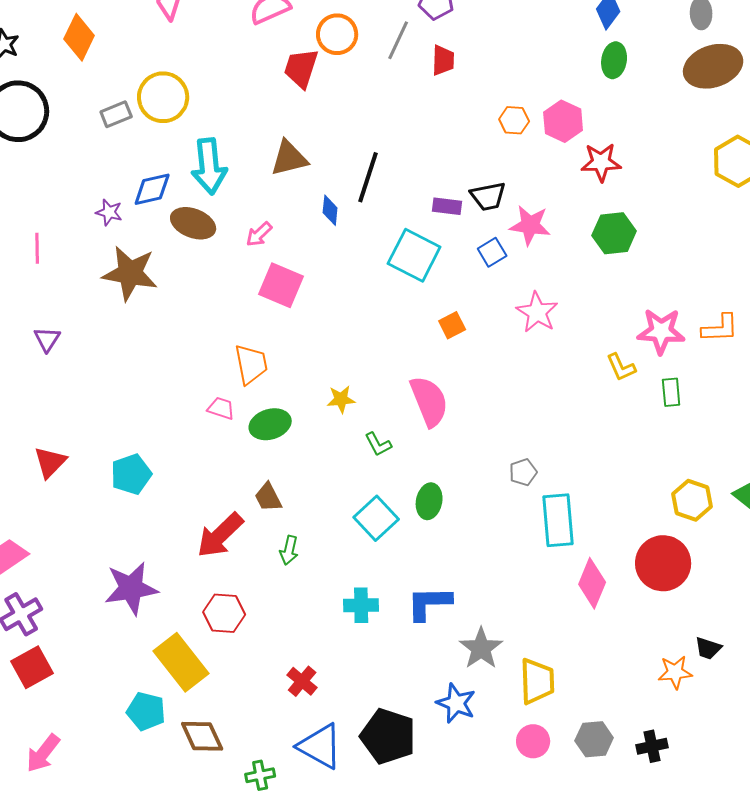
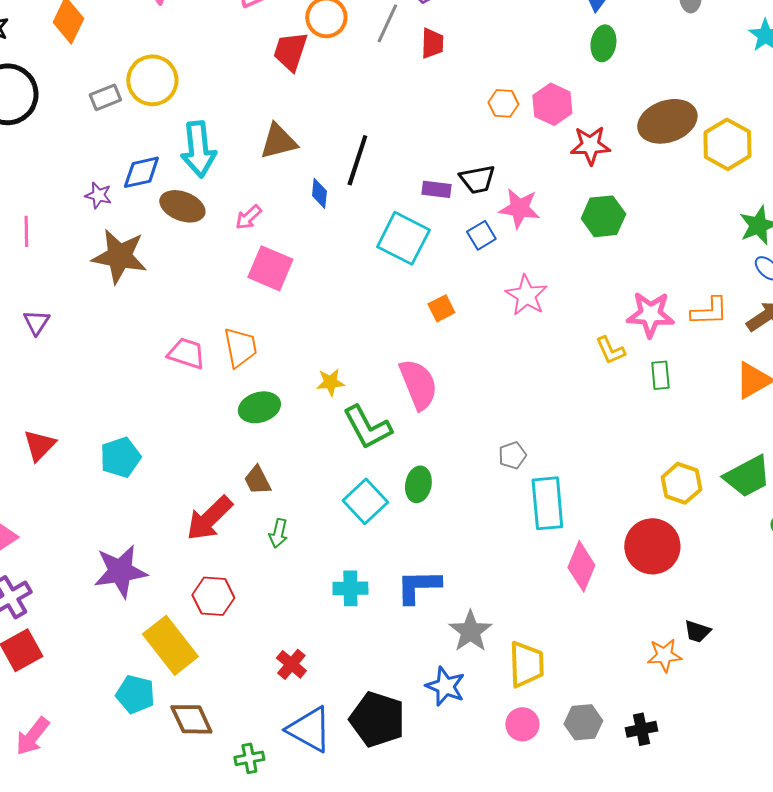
brown ellipse: (713, 66) -> (667, 121), moved
pink trapezoid: (221, 408) -> (186, 353), moved, size x1.4
green L-shape: (378, 444) -> (367, 427), size x1.8

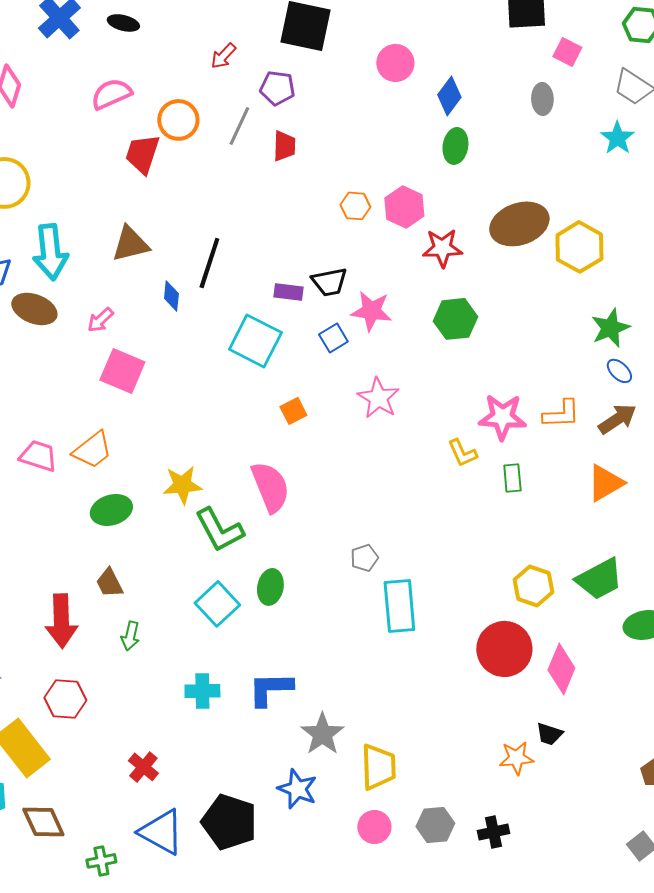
orange trapezoid: (240, 347) -> (92, 450), turned 63
yellow star: (330, 382) -> (182, 485), size x1.4
red arrow: (209, 518) -> (61, 621), turned -48
pink diamond: (581, 566) -> (561, 669), moved

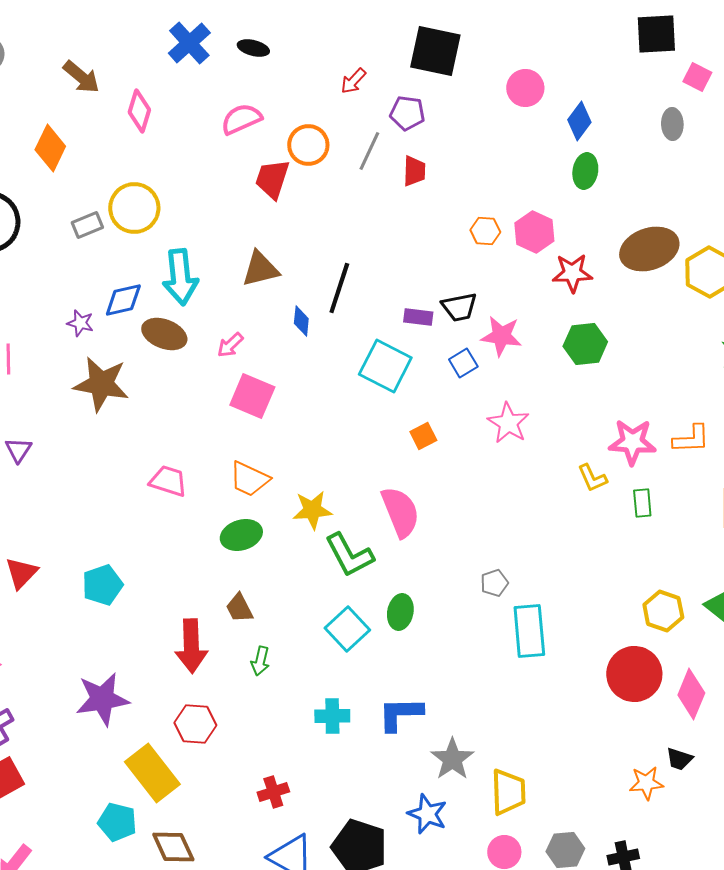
orange trapezoid: (92, 450) -> (249, 479), moved, turned 63
red cross: (143, 767) -> (273, 792), turned 32

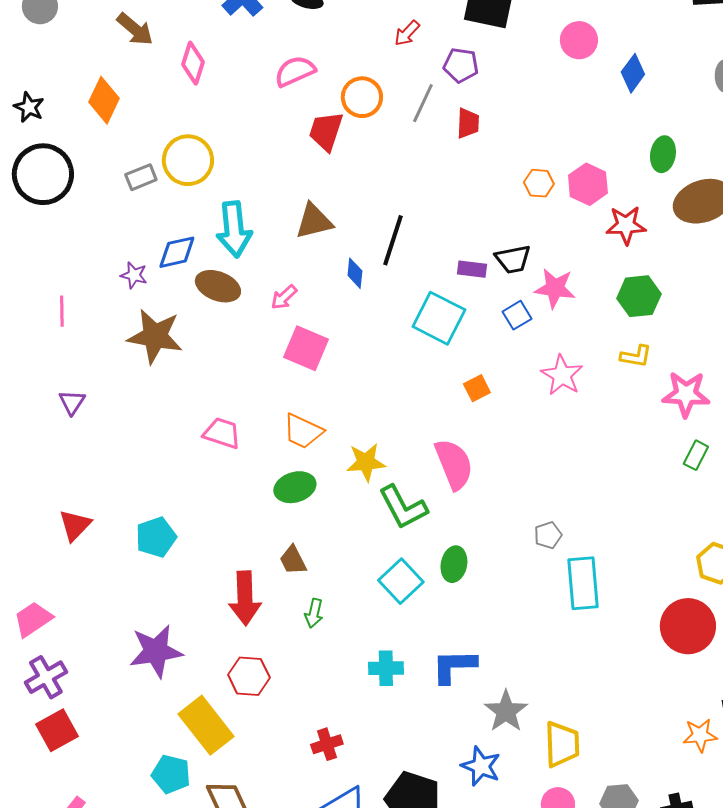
green ellipse: (585, 171) -> (663, 154), moved
yellow L-shape: (592, 478) -> (636, 356), moved, turned -56
green rectangle: (642, 503) -> (696, 455), turned 32

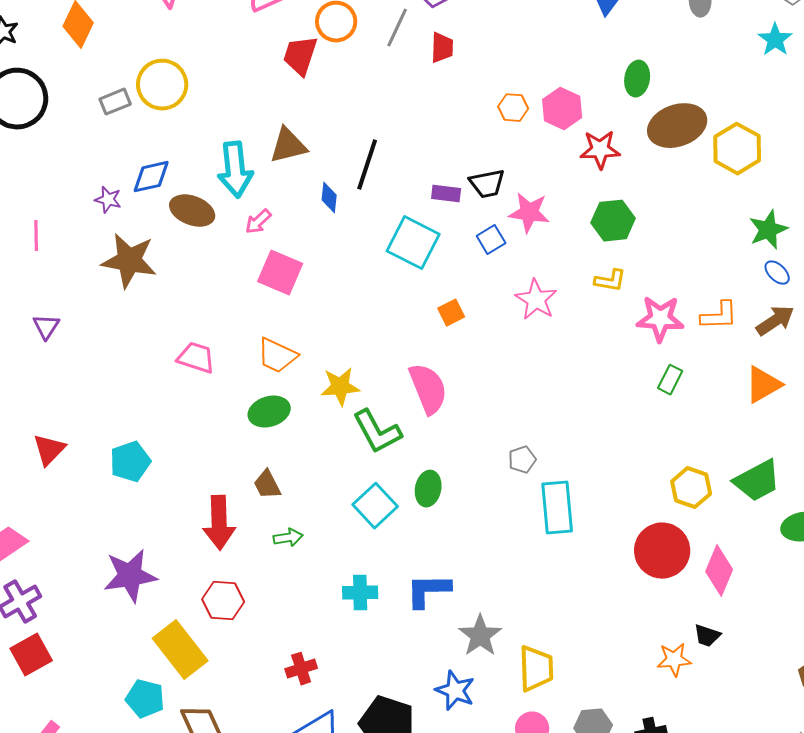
cyan arrow: (234, 229) -> (235, 170), moved
green arrow: (314, 613) -> (288, 538), turned -112

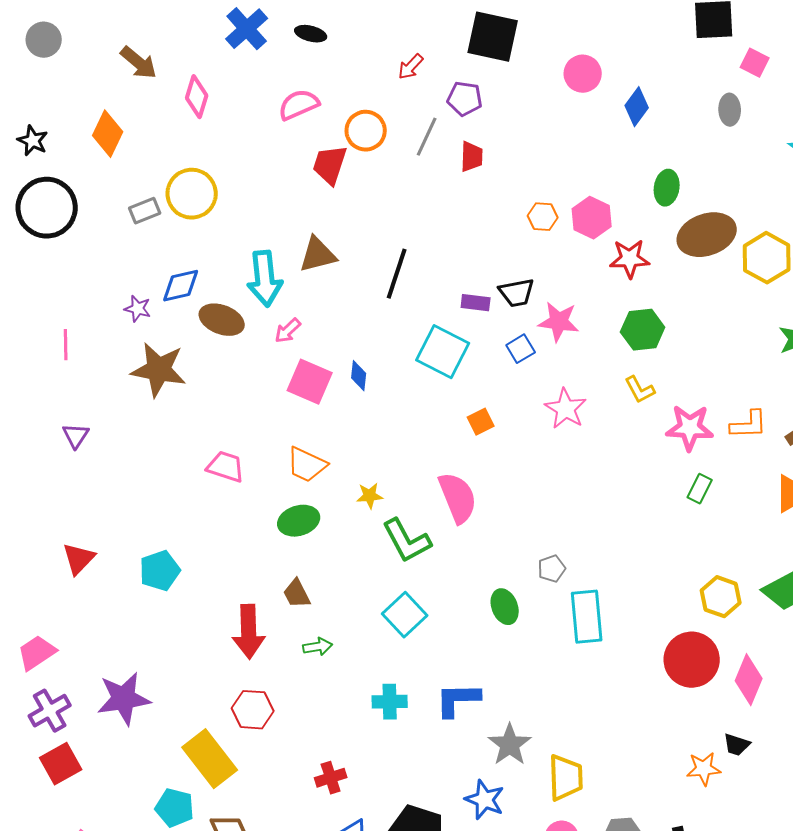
blue diamond: (329, 198) -> (359, 376), moved
yellow L-shape: (610, 281) -> (640, 390), turned 52
yellow star: (340, 387) -> (370, 496), size x0.7
green ellipse: (428, 489) -> (505, 607), moved, turned -32
purple star: (130, 576) -> (124, 699), moved

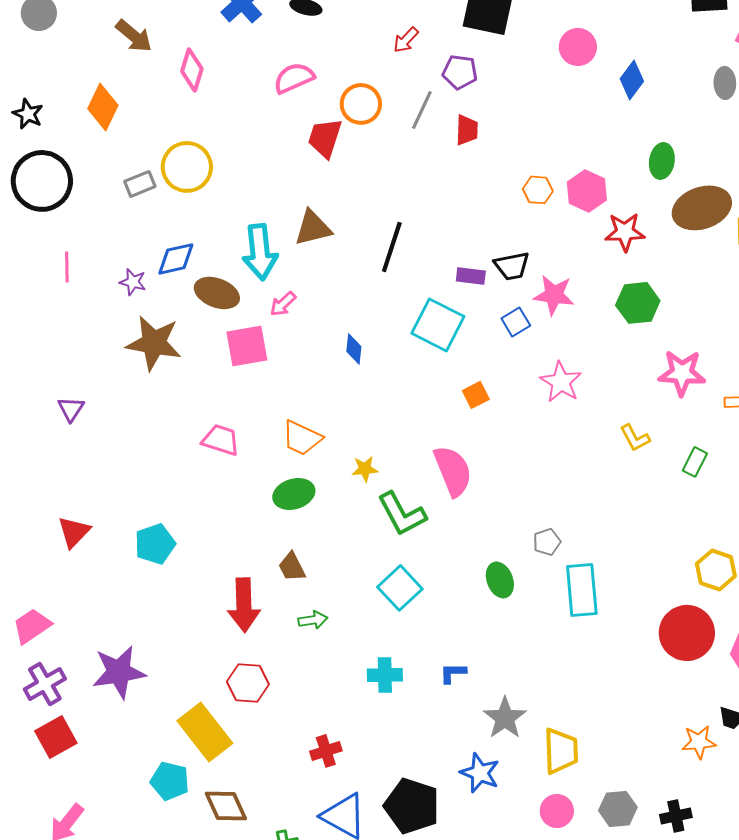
pink line: (66, 345) -> (67, 267), moved
pink square: (310, 382) -> (247, 346), moved, turned -33
yellow L-shape: (640, 390) -> (635, 438), moved
pink star: (690, 428) -> (682, 373), moved
blue L-shape: (458, 700) -> (453, 673), size x0.6

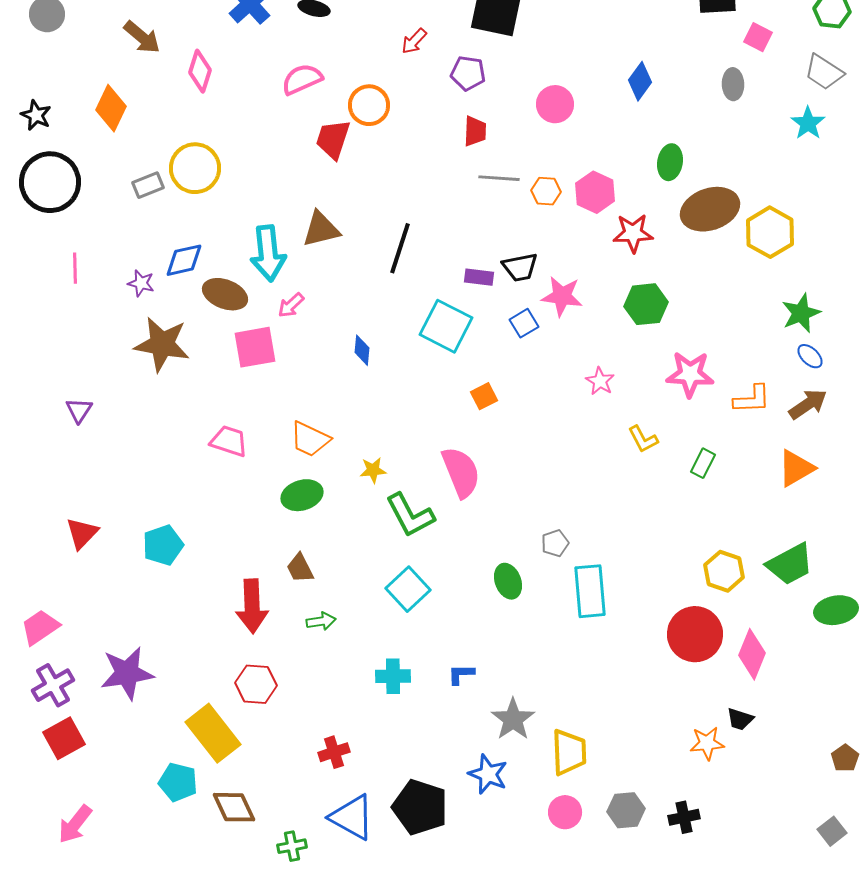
pink circle: (578, 47) -> (555, 104), moved
gray line: (422, 110) -> (499, 178), moved, turned 69
pink star: (561, 382) -> (600, 381), moved, size x0.7

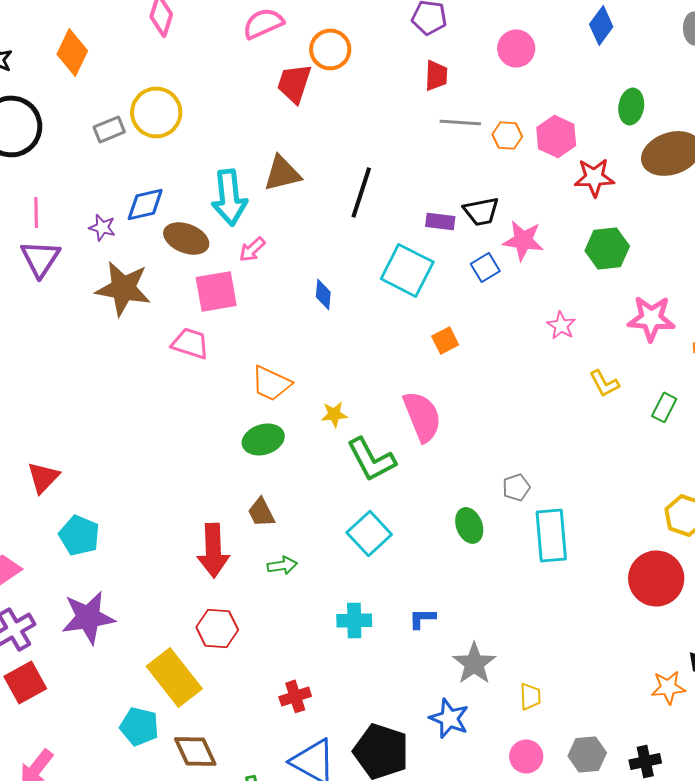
purple triangle: (79, 410) -> (40, 258), moved, size x1.5
pink trapezoid: (229, 441) -> (190, 343), moved
cyan pentagon: (163, 545) -> (79, 535), moved, turned -30
yellow trapezoid: (569, 752) -> (530, 696), size x0.6

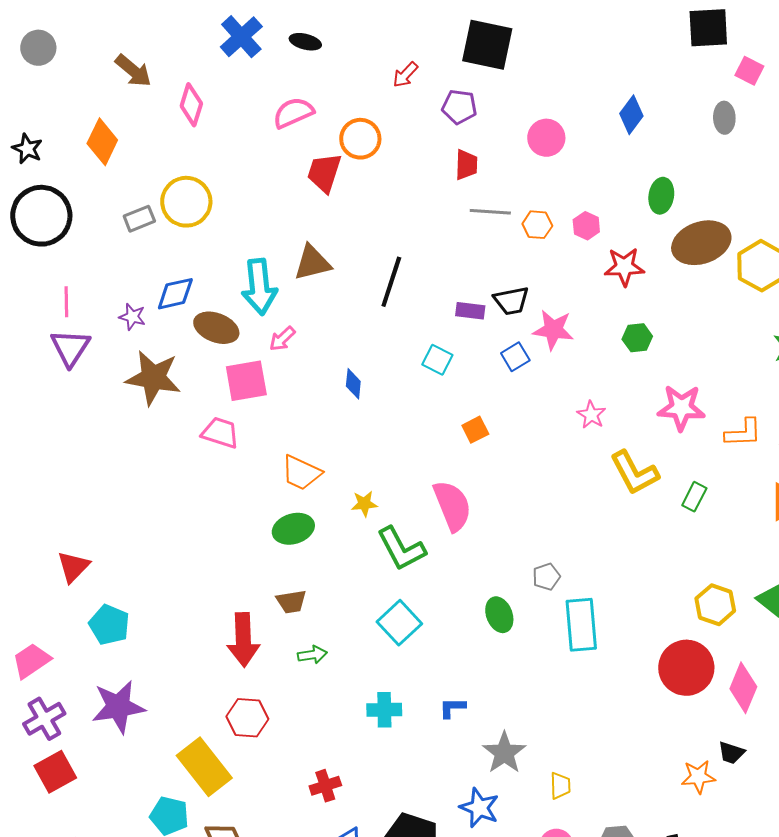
pink hexagon: (556, 136) -> (586, 226), size x0.7
green hexagon: (607, 248) -> (637, 338), size x0.7
cyan square: (407, 270) -> (437, 360), size x0.6
yellow L-shape: (604, 383) -> (634, 473), size x1.6
brown trapezoid: (261, 512) -> (291, 602), turned -72

